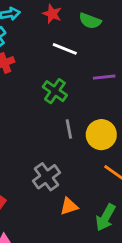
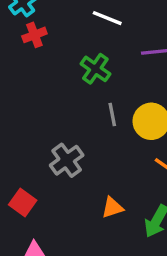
gray cross: (47, 177) -> (67, 160), moved

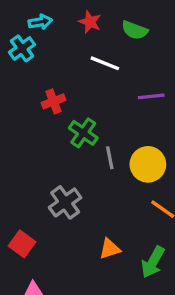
red cross: (34, 35) -> (53, 101), moved
green cross: (95, 69) -> (83, 133), moved

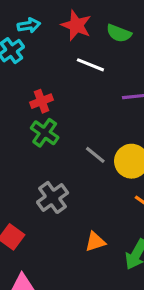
red star: (90, 22) -> (76, 25), size x1.4
green cross: (83, 133) -> (45, 133), moved
gray line: (110, 158) -> (95, 155), turned -40

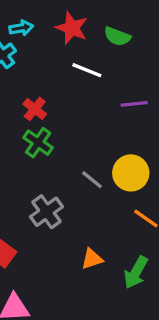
red cross: (41, 101) -> (35, 109), turned -30
gray line: (95, 155) -> (92, 180), moved

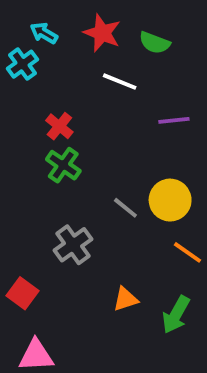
cyan arrow: (21, 28) -> (44, 33), turned -140

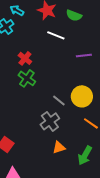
gray cross: (73, 245) -> (50, 121), moved

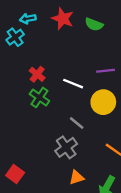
cyan arrow: (17, 10) -> (28, 19), turned -40
white line: (56, 35) -> (73, 84), moved
yellow circle: (82, 96) -> (103, 102), moved

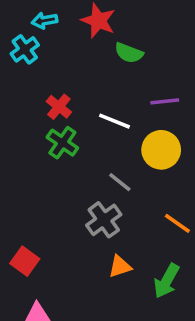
green semicircle: (94, 24) -> (129, 53), moved

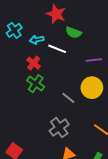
cyan arrow: (45, 21) -> (37, 40), moved
white line: (114, 121) -> (57, 49), moved
gray line: (120, 182) -> (68, 98), moved

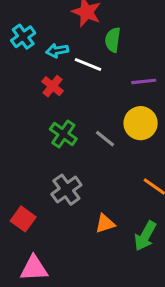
green semicircle: (73, 32) -> (113, 40), turned 77
green cross: (36, 84) -> (63, 134), moved
gray cross: (59, 128) -> (66, 190), moved

